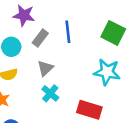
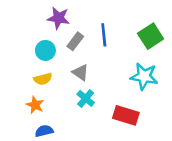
green square: (113, 33) -> (151, 36), turned 30
gray triangle: (45, 68) -> (80, 72), turned -42

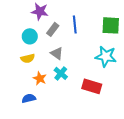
green square: (151, 36) -> (111, 25), turned 36
orange star: (35, 105) -> (40, 78), moved

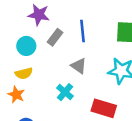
gray triangle: (57, 53) -> (79, 66), moved
orange star: (40, 78) -> (16, 95), moved

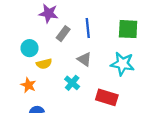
cyan circle: (26, 46) -> (30, 48), moved
yellow semicircle: (24, 73) -> (44, 64), moved

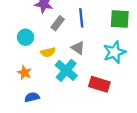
yellow semicircle: (44, 64) -> (48, 52), moved
cyan star: (122, 64) -> (114, 52), turned -30
cyan cross: (72, 83) -> (66, 70), size x1.5

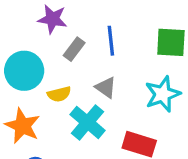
cyan circle: (26, 37) -> (24, 71), size x1.5
orange star: (24, 73) -> (22, 126), size x1.5

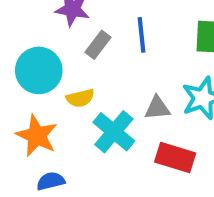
gray triangle: (106, 87) -> (157, 108), moved, turned -40

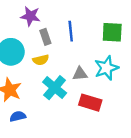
gray rectangle: (98, 45) -> (45, 37), turned -56
yellow semicircle: (80, 98) -> (41, 60), moved

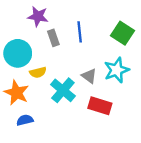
green square: (112, 32) -> (123, 33), turned 30
yellow semicircle: (41, 60) -> (38, 72), moved
gray triangle: (80, 74) -> (89, 76), turned 42

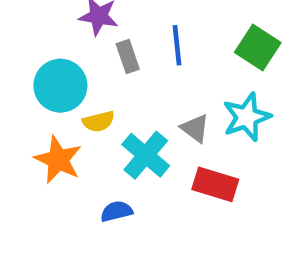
blue semicircle: (25, 120) -> (116, 211), moved

